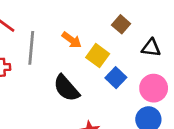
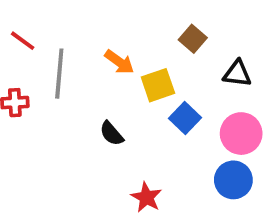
yellow square: (98, 56) -> (158, 85), turned 35
black semicircle: (66, 88) -> (112, 134), size x0.6

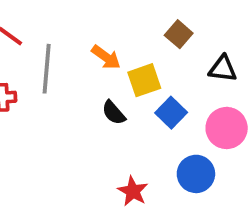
black semicircle: (112, 134) -> (114, 113), moved
blue circle: (233, 180) -> (196, 174), moved

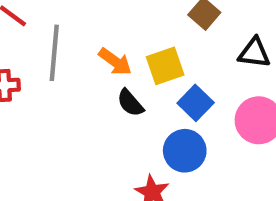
orange arrow: (106, 57) -> (115, 62), moved
blue circle: (196, 174) -> (185, 151), moved

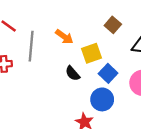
orange arrow: (115, 62) -> (64, 37), moved

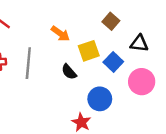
gray line: (31, 46) -> (28, 63), moved
blue square: (108, 73) -> (113, 62), moved

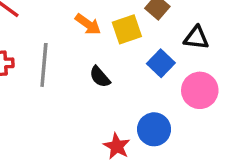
yellow square: (89, 51) -> (127, 29), moved
blue circle: (100, 99) -> (154, 129), moved

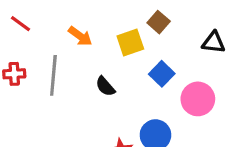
orange arrow: (88, 24) -> (80, 36), moved
black triangle: (196, 38) -> (214, 42), moved

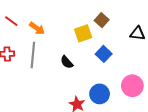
orange arrow: (80, 36) -> (37, 28), moved
pink circle: (198, 99) -> (132, 86), moved

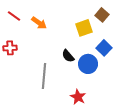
gray line: (33, 55) -> (44, 76), moved
blue circle: (100, 94) -> (88, 64), moved

